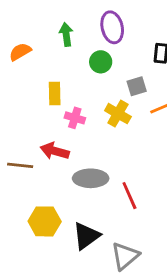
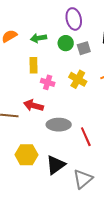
green arrow: (66, 35) -> (39, 38), moved, turned -91
gray square: (137, 86) -> (84, 48), moved

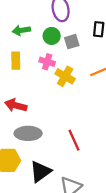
pink cross: (48, 82) -> (47, 62), moved
gray ellipse: (59, 125) -> (28, 133), moved

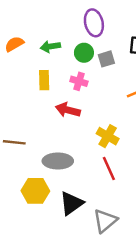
yellow cross: (65, 76) -> (108, 136), moved
red arrow: (16, 105) -> (68, 110), moved

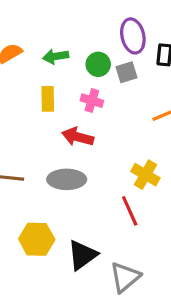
purple ellipse: (94, 23) -> (133, 36), moved
yellow cross: (108, 136) -> (145, 175), moved
gray ellipse: (58, 161) -> (67, 179), moved

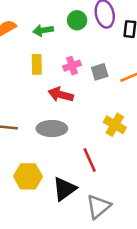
green circle: (98, 64) -> (77, 20), moved
gray square: (127, 72) -> (100, 72), moved
pink cross: (92, 101) -> (72, 66), turned -36
red line: (130, 211) -> (90, 160), moved

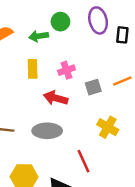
green circle: (77, 20) -> (60, 22), moved
gray square: (100, 72) -> (93, 87), moved

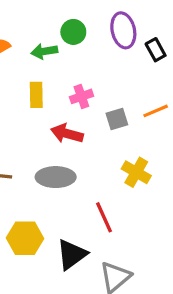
black rectangle: (122, 35) -> (156, 50), turned -35

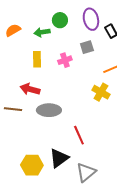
gray square: (117, 119) -> (87, 47), moved
red arrow: (67, 134) -> (30, 89), moved
yellow cross: (136, 172) -> (101, 92), moved
yellow hexagon: (25, 238) -> (32, 165), moved

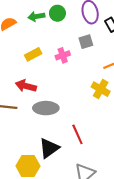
green arrow: (42, 32) -> (36, 16), moved
yellow rectangle: (37, 59) -> (33, 54), turned 63
black triangle: (59, 158) -> (49, 148), moved

